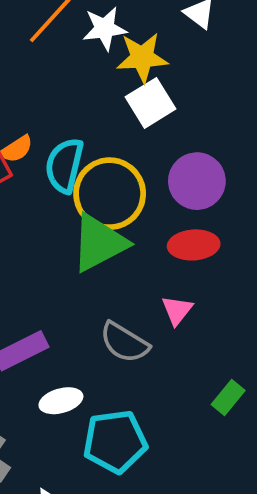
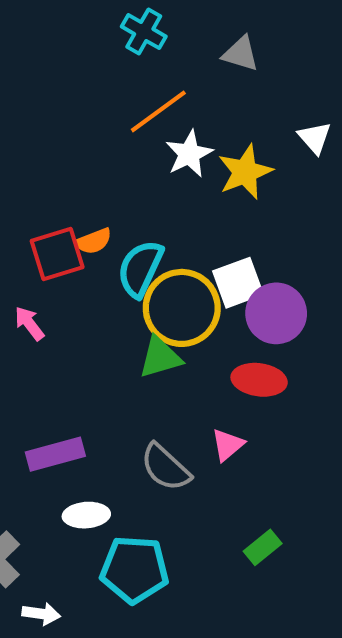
white star: (105, 29) -> (189, 154), moved, turned -30
yellow star: (142, 58) -> (245, 172), turned -30
white square: (151, 103) -> (238, 283), moved
green triangle: (99, 243) -> (160, 357), size x0.7

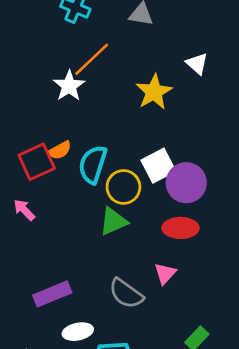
white star: (189, 154) -> (69, 86), moved
yellow circle: (182, 308) -> (123, 187), size x0.7

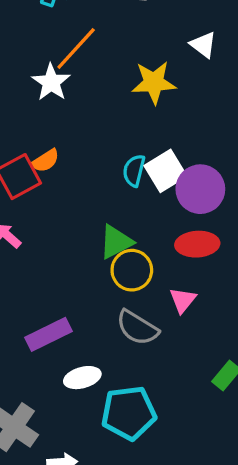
yellow star: (154, 92) -> (154, 83), turned 30
cyan semicircle: (93, 164) -> (134, 171), moved, size x0.7
yellow circle: (123, 187) -> (132, 270), moved

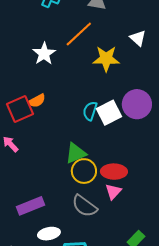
orange line: (76, 48) -> (79, 34), moved
purple circle: (200, 189) -> (137, 104), moved
red ellipse: (197, 244) -> (114, 172), moved

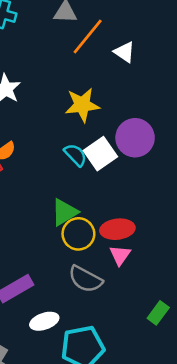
orange line: (79, 34) -> (88, 37), moved
yellow star: (106, 59) -> (82, 105), moved
cyan semicircle: (90, 111) -> (75, 155), turned 126

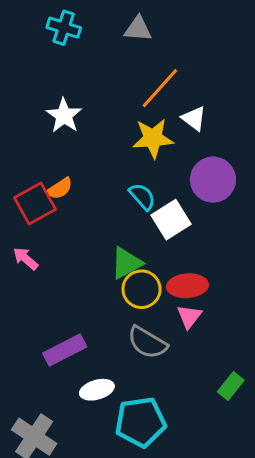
orange line: (88, 37) -> (160, 88), moved
white triangle: (124, 52) -> (194, 118), moved
white square: (100, 154) -> (171, 220), moved

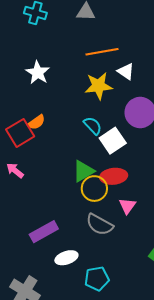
orange line: (160, 88) -> (102, 52), turned 40
red ellipse: (187, 286) -> (114, 176), moved
cyan pentagon: (141, 422) -> (97, 279), size x0.7

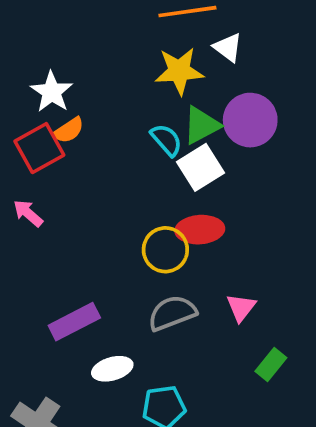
white star: (38, 73) -> (52, 92), moved
green triangle: (83, 171) -> (201, 125), moved
pink triangle: (127, 206) -> (241, 307), moved
gray semicircle: (100, 225) -> (172, 313), turned 128

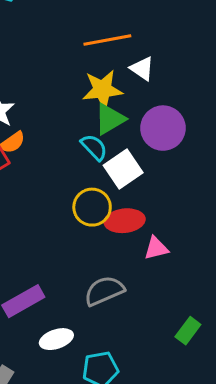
green triangle: (201, 125) -> (110, 119), moved
yellow circle: (165, 250) -> (92, 207), moved
pink triangle: (241, 307) -> (156, 248), moved, turned 40

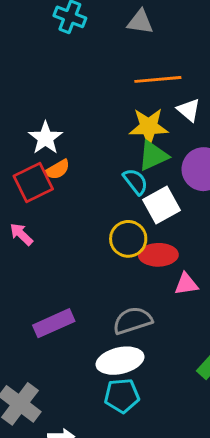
white ellipse: (56, 339) -> (120, 361), moved, size x1.4

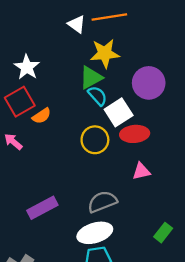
white triangle: (189, 110) -> (77, 24), moved
green triangle: (153, 156) -> (91, 77), moved
orange semicircle: (57, 169) -> (42, 116), moved
red ellipse: (158, 255) -> (135, 134), moved

